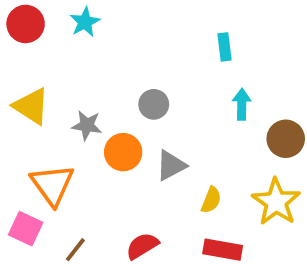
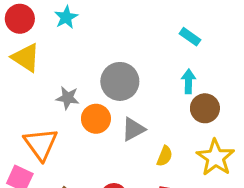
cyan rectangle: (225, 47) -> (190, 37), moved, turned -48
gray circle: (154, 104) -> (120, 81), size x1.6
yellow triangle: (31, 106) -> (26, 58), moved
brown circle: (286, 139) -> (205, 108), moved

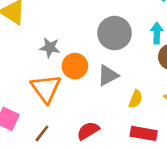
gray circle: (120, 81) -> (115, 33), moved
orange triangle: (41, 144) -> (46, 89), moved

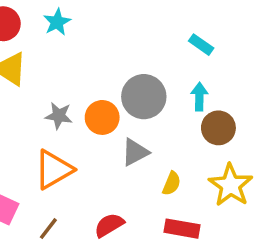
orange circle: (75, 66) -> (102, 117), moved
orange triangle: (46, 89) -> (54, 170), turned 36

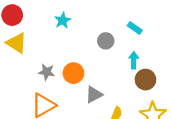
cyan star: (57, 22) -> (63, 20), moved
gray circle: (144, 97) -> (106, 41), moved, size x0.6

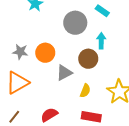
gray circle: (106, 41) -> (75, 23), size x1.5
brown circle: (145, 80) -> (88, 59), moved

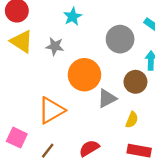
gray star: (20, 52) -> (55, 46), moved
orange circle: (45, 53) -> (84, 75), size x1.4

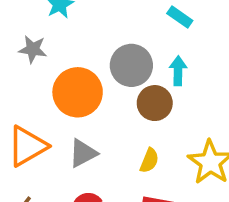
gray circle: (120, 39) -> (131, 65), moved
gray triangle: (107, 98) -> (83, 153), moved

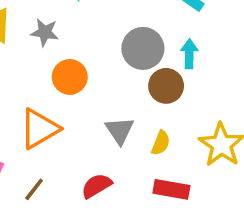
orange circle: (78, 92) -> (70, 77), moved, size x0.7
gray triangle: (83, 153) -> (120, 130), moved, turned -36

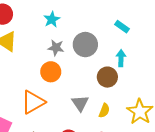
gray star: (45, 32) -> (56, 48), moved
gray circle: (143, 48) -> (85, 45), moved

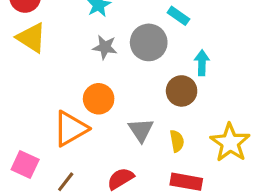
cyan rectangle: (122, 27) -> (178, 16), moved
orange circle: (51, 72) -> (99, 99), moved
yellow semicircle: (104, 111) -> (177, 141), turned -32

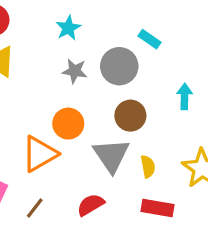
cyan arrow: (202, 63) -> (185, 96), moved
brown circle: (182, 91) -> (130, 116), moved
gray triangle: (141, 130) -> (111, 155), size x1.4

